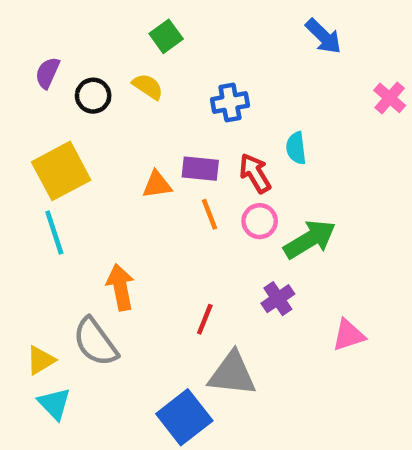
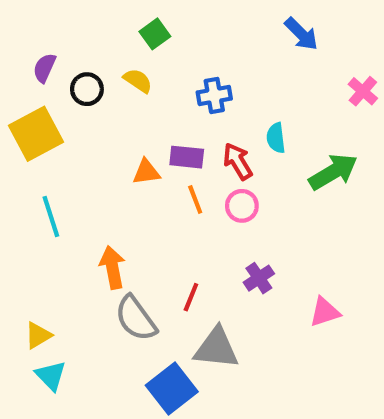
yellow square: (61, 171) -> (36, 134), moved
green arrow: (310, 239) -> (333, 172), moved
gray semicircle: (95, 342) -> (136, 318), moved

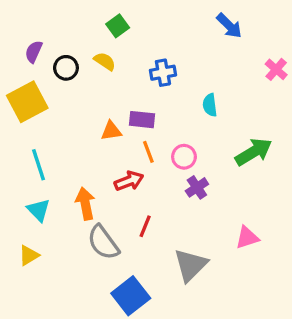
red arrow: (238, 161) -> (129, 181), moved, turned 100
green arrow: (333, 172) -> (254, 152), moved
purple cross: (259, 278) -> (197, 187), moved
gray triangle: (216, 348) -> (190, 265), moved, turned -51
cyan triangle: (51, 376) -> (38, 210), moved

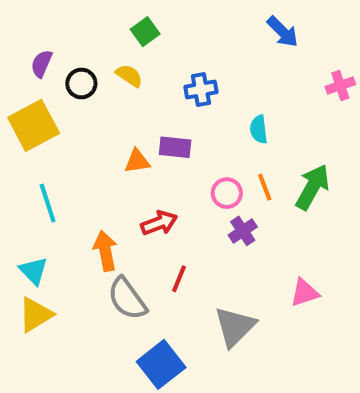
pink cross: (276, 69) -> (340, 86), turned 30
orange line: (148, 152) -> (265, 187), moved
green arrow: (254, 152) -> (312, 187), turned -30
cyan triangle: (38, 210) -> (34, 271), moved
yellow triangle: (29, 255) -> (36, 315), size x1.4

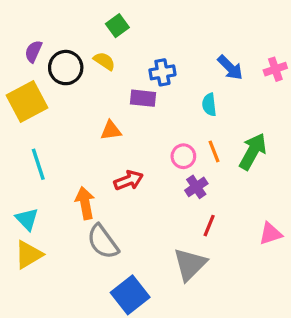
blue arrow: (283, 32) -> (230, 68), moved
black circle: (81, 84) -> (66, 68), size x1.4
purple rectangle: (175, 147) -> (143, 98), moved
red line: (179, 279) -> (209, 226), moved
pink triangle: (305, 293) -> (270, 234), moved

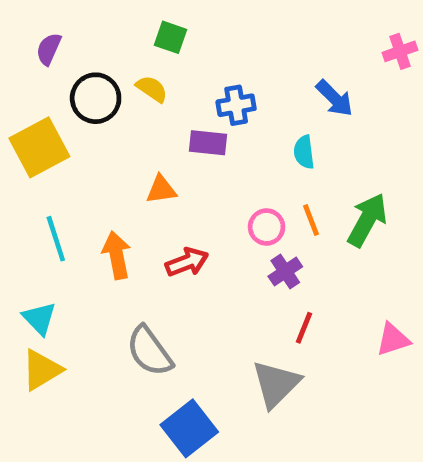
green square: (117, 26) -> (171, 37), turned -35
purple semicircle: (33, 51) -> (49, 49), moved
pink cross: (275, 69) -> (400, 51), moved
orange arrow: (85, 203) -> (117, 255), moved

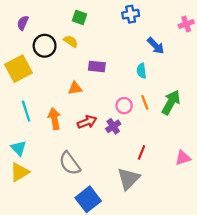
blue cross: (236, 105) -> (131, 14), moved
purple cross: (285, 271) -> (113, 126), moved

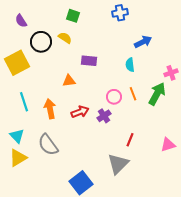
purple semicircle: (23, 23) -> (21, 21), turned -56
pink cross: (186, 24) -> (171, 73), moved
blue arrow: (156, 46) -> (143, 42), turned -72
gray semicircle: (70, 163) -> (48, 145), moved

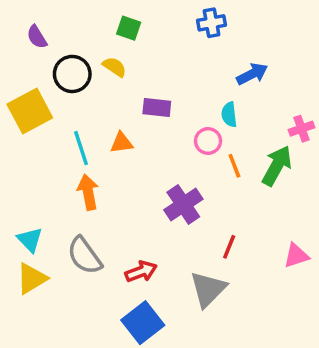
pink circle: (114, 97) -> (208, 141), moved
cyan line: (24, 102) -> (81, 148), moved
red arrow: (80, 112) -> (141, 272), moved
purple cross: (104, 116) -> (183, 204), size x1.5

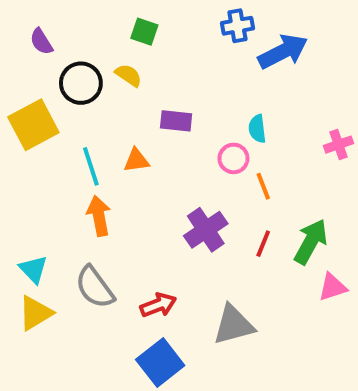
blue arrow: (252, 74) -> (283, 51), moved, size x1.4
green arrow: (277, 166) -> (311, 242), moved
red line: (229, 247) -> (263, 244), moved
gray triangle: (208, 289) -> (233, 325), turned 30

